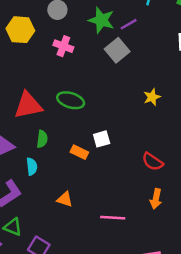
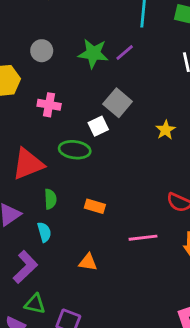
pink cross: (63, 46) -> (49, 105), moved
gray square: (117, 50) -> (118, 103), moved
white square: (102, 139) -> (98, 126), moved
pink line: (113, 218) -> (143, 238), moved

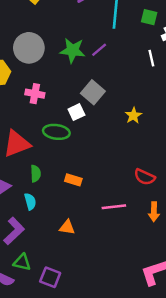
gray circle: (42, 51) -> (29, 48), size x1.6

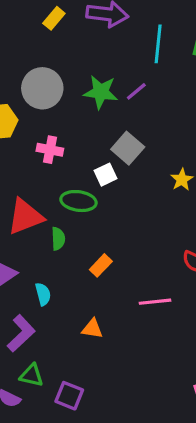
green semicircle: (36, 174) -> (58, 239), moved
orange rectangle: (73, 180) -> (101, 265), turned -63

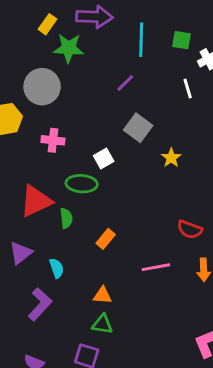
green star: (101, 92) -> (69, 48), moved
gray square: (128, 148) -> (138, 128), moved
green triangle: (32, 375) -> (102, 324), moved

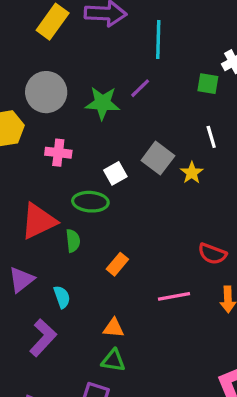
yellow rectangle: (48, 24) -> (53, 22), size x1.5
green square: (182, 40) -> (208, 84), moved
green star: (69, 48) -> (102, 103), moved
white line: (188, 88) -> (211, 137), moved
gray square: (138, 128) -> (158, 158), moved

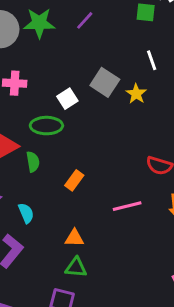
green star: (102, 103) -> (39, 23), moved

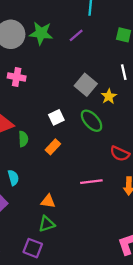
white square: (67, 99) -> (56, 117), moved
green ellipse: (46, 126) -> (92, 121), moved, turned 40
orange rectangle: (74, 180) -> (53, 147), moved
green triangle: (76, 267) -> (47, 224), turned -30

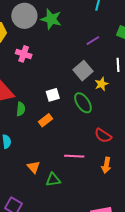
purple line: (76, 35) -> (93, 41), moved
orange triangle: (48, 201) -> (34, 167), turned 32
green triangle: (47, 224) -> (53, 180), moved

